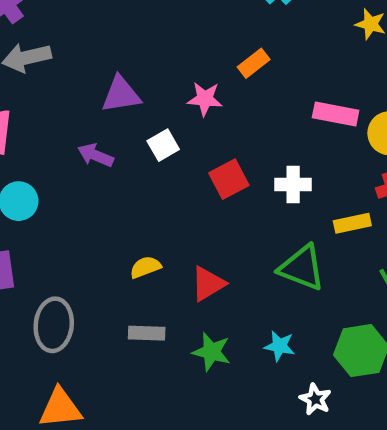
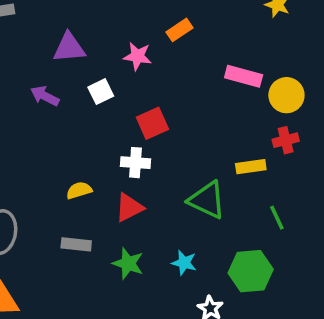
white cross: (293, 185) -> (135, 163), moved

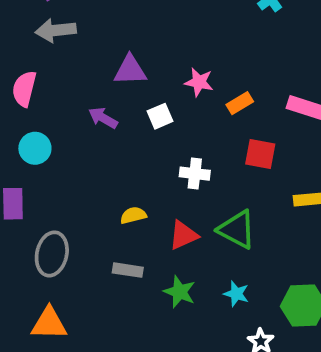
orange rectangle: (180, 30) -> (240, 103), moved
red square: (152, 123) -> (260, 154), moved, turned 32
white cross: (135, 163) -> (195, 174), moved
green triangle: (207, 200) -> (237, 230), moved

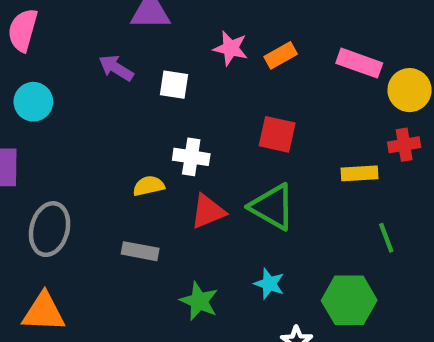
pink star: (199, 82) -> (231, 48), moved
white square: (160, 116) -> (174, 85), moved, turned 30
red square: (260, 154) -> (277, 134), moved
white cross: (195, 174) -> (191, 157), moved
green star: (180, 292) -> (199, 301), moved

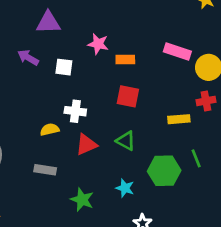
orange rectangle: (281, 55) -> (125, 60), moved, turned 30
green triangle: (272, 207) -> (126, 141), size x0.7
green hexagon: (349, 300) -> (164, 171), moved

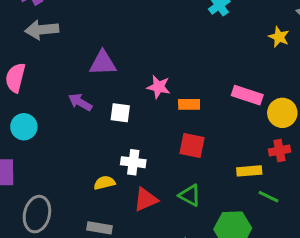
green line: (196, 158) -> (268, 197), moved, turned -42

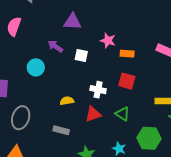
cyan circle: (24, 127) -> (36, 67), moved
white cross: (133, 162) -> (98, 90), moved

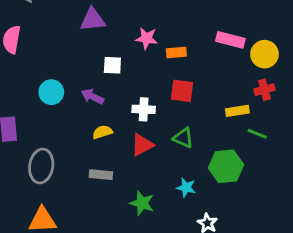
purple arrow: (55, 46) -> (92, 96), moved

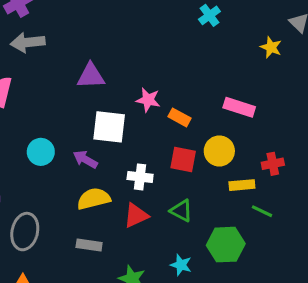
orange rectangle: (176, 53) -> (180, 117), turned 30
yellow circle: (264, 54) -> (219, 151), moved
white square: (112, 65) -> (109, 127), size x1.6
yellow semicircle: (102, 132) -> (94, 199), size x1.5

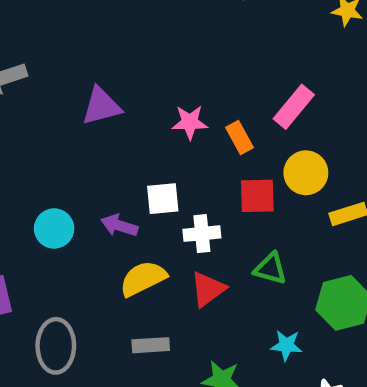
pink rectangle: (239, 107) -> (294, 107), moved, turned -56
orange rectangle: (180, 117) -> (240, 137), turned 45
white square: (109, 127) -> (163, 199), moved, size x0.7

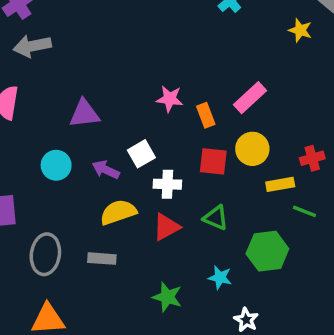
purple triangle: (101, 106) -> (84, 114), moved
white square: (163, 199) -> (141, 154), turned -32
gray rectangle: (151, 345) -> (102, 259), moved

